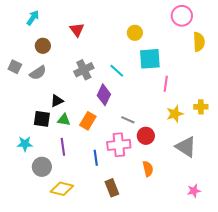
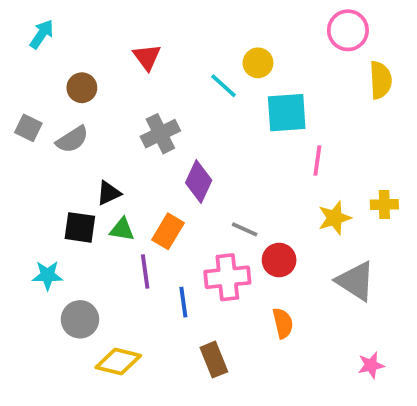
cyan arrow: (33, 18) -> (42, 34), moved
cyan line: (117, 71) -> (224, 86), moved
purple line: (63, 147) -> (145, 271), moved

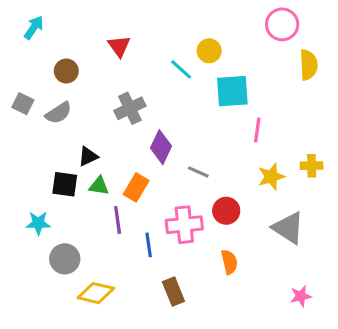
gray line: (245, 229) -> (198, 172), moved

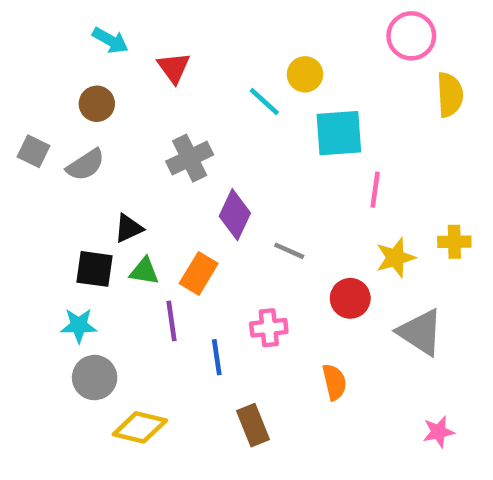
cyan arrow: (34, 28) -> (110, 40), moved, turned 85
red circle: (226, 211) -> (350, 298), moved
cyan star: (38, 223) -> (79, 325), moved
pink cross: (184, 225) -> (269, 328), size x0.7

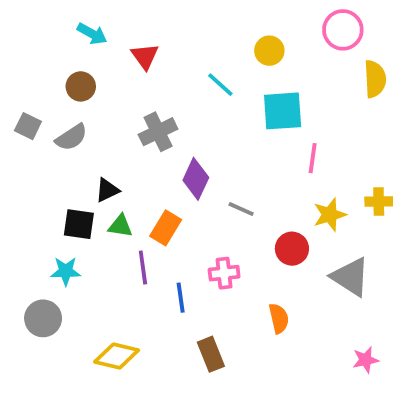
yellow circle: (305, 74) -> (269, 51), moved
gray circle: (95, 378) -> (43, 318), moved

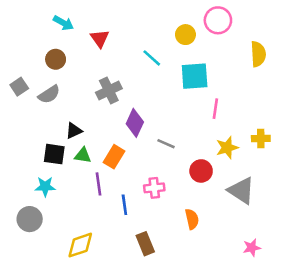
pink circle: (343, 30) -> (218, 20), moved
gray square: (28, 126) -> (19, 87), turned 30
yellow diamond: (117, 356) -> (80, 245), turned -32

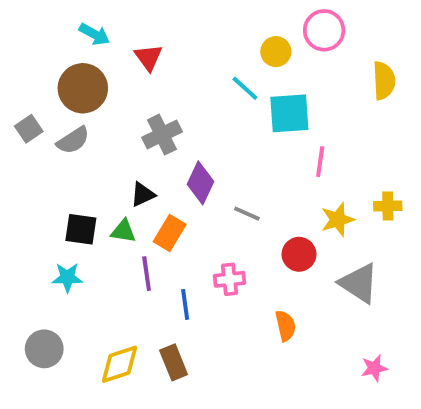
cyan line: (152, 58) -> (245, 88), moved
brown circle: (56, 59) -> (83, 88), size x1.6
black triangle: (74, 131) -> (143, 194), moved
gray circle: (30, 219) -> (44, 349), moved
brown rectangle: (145, 244) -> (174, 362), moved

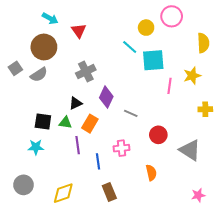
yellow star: (338, 220) -> (192, 76), moved
brown rectangle: (174, 362) -> (109, 192), moved

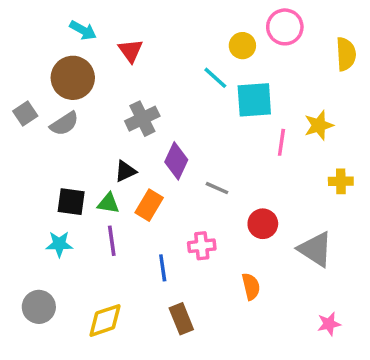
yellow semicircle: (203, 43) -> (346, 54), moved
purple line: (78, 145) -> (112, 241), moved

